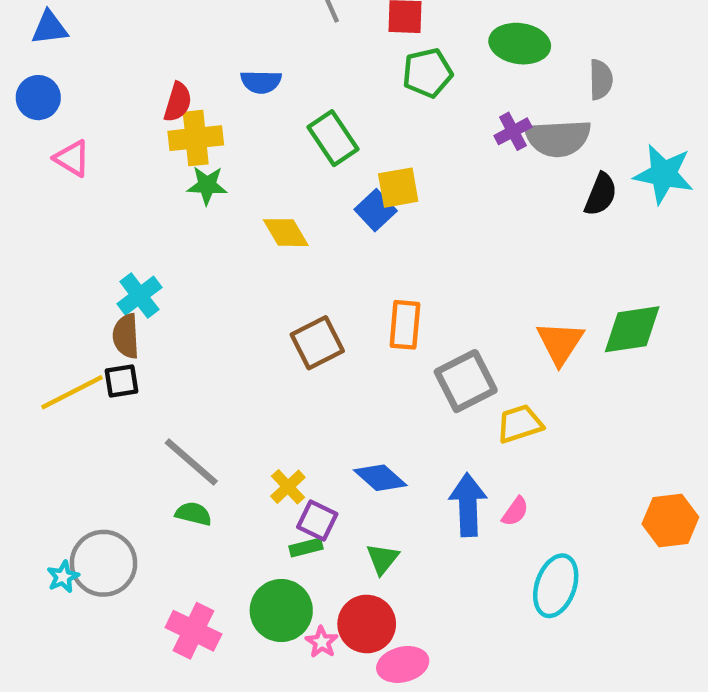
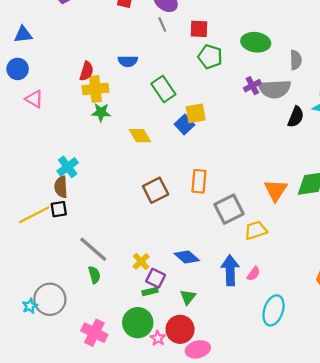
green pentagon: (427, 73) -> (210, 57), turned 30
green semicircle: (193, 514) -> (94, 275), turned 60

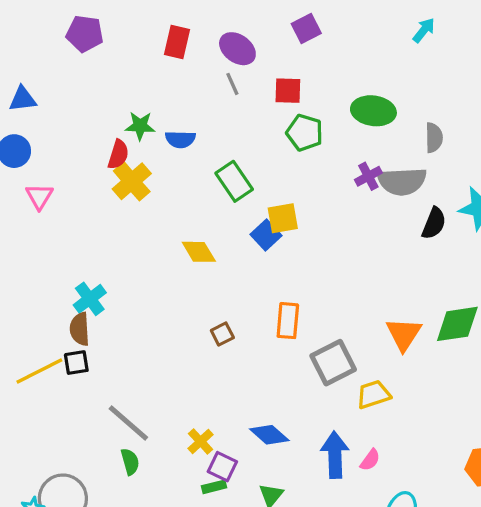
yellow cross: (95, 89) -> (132, 181), turned -35
pink triangle: (34, 99) -> (39, 196), turned 30
green star: (101, 112) -> (140, 126), moved
brown square: (156, 190) -> (222, 334), size x0.6

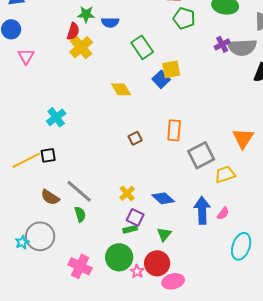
brown semicircle: (80, 329) -> (50, 197), moved, turned -54
yellow cross: (201, 441) -> (127, 193), moved

